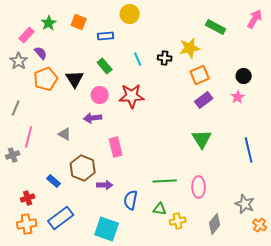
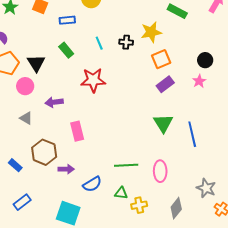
pink circle: (100, 95) -> (25, 86), moved
blue line: (249, 150) -> (192, 134), moved
blue semicircle: (131, 200) -> (92, 184), turned -132
blue rectangle: (61, 218) -> (22, 202), size x0.7

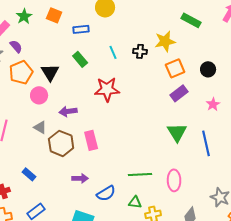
black circle: (205, 60) -> (208, 69), moved
pink star: (199, 81) -> (213, 104), moved
brown hexagon: (44, 152) -> (61, 143), moved

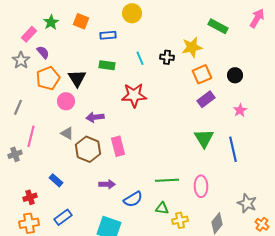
green rectangle: (80, 59) -> (107, 65), turned -42

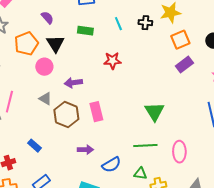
purple semicircle: (43, 52) -> (47, 18), moved
red star: (134, 95) -> (112, 61), size x0.7
green triangle: (204, 138) -> (154, 112), moved

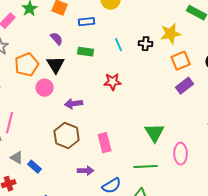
purple semicircle: (47, 18) -> (57, 39), moved
gray triangle: (45, 99) -> (17, 158), moved
pink rectangle: (96, 112) -> (105, 143), moved
pink ellipse: (179, 152) -> (181, 154), moved

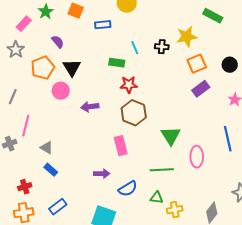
purple semicircle: (57, 39) -> (58, 42), moved
green rectangle: (86, 52) -> (117, 63), moved
brown hexagon: (67, 136) -> (134, 113), moved
gray triangle: (17, 158) -> (47, 148), moved

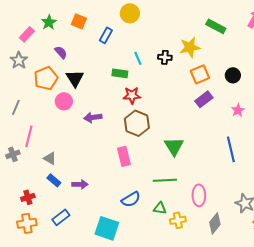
blue rectangle: (103, 25) -> (106, 35), turned -56
pink ellipse: (197, 157) -> (199, 195), moved
purple arrow: (102, 174) -> (80, 184), moved

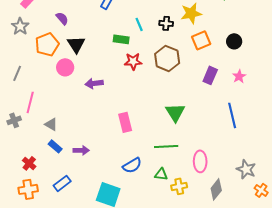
purple rectangle: (204, 99) -> (210, 75), moved, turned -30
brown hexagon: (137, 123) -> (167, 58), moved
red cross: (28, 197) -> (29, 163), turned -32

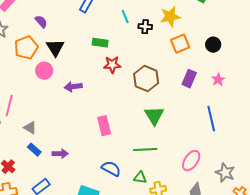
cyan line: (139, 24) -> (125, 17), moved
brown hexagon: (167, 58) -> (146, 79), moved
pink ellipse: (200, 161) -> (191, 161), moved, turned 35
blue semicircle: (132, 165) -> (111, 169), turned -120

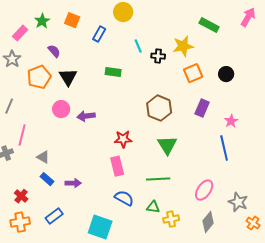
red star: (112, 65) -> (123, 139), moved
pink circle: (44, 71) -> (61, 109), moved
pink star: (218, 80) -> (231, 121), moved
pink rectangle: (104, 126) -> (117, 166), moved

